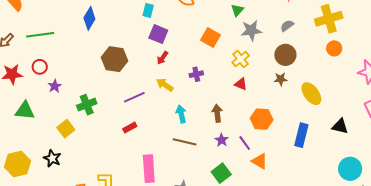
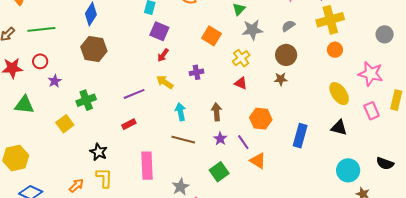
brown hexagon: (114, 59) -> (94, 49), moved
yellow ellipse: (311, 94) -> (339, 94), moved
black star: (52, 158) -> (99, 152), moved

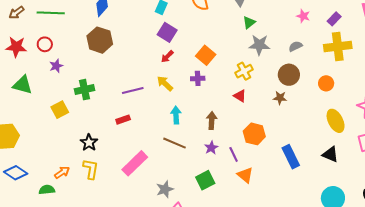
orange square: (212, 36) -> (206, 55), moved
orange circle: (335, 50) -> (326, 83), moved
blue rectangle: (300, 136) -> (291, 157), turned -50
pink rectangle: (147, 166) -> (135, 163), turned 40

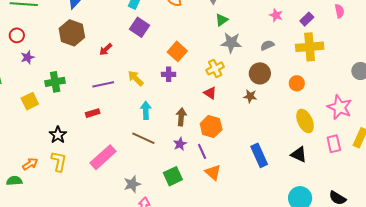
red arrow: (167, 57) -> (106, 49), moved
orange hexagon: (254, 134) -> (211, 127), moved

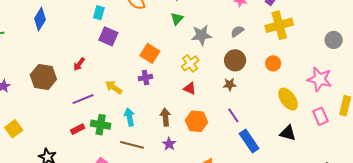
green triangle: (222, 20) -> (177, 19), moved
brown hexagon: (72, 33) -> (43, 77), moved
green cross: (55, 82) -> (101, 125), moved, turned 30
purple line: (202, 151) -> (233, 115), moved

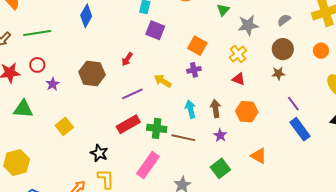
purple line: (233, 115) -> (293, 104), moved
cyan arrow: (129, 117) -> (190, 109), moved
green cross: (101, 125) -> (157, 128), moved
red rectangle: (78, 129) -> (128, 124), size x1.6

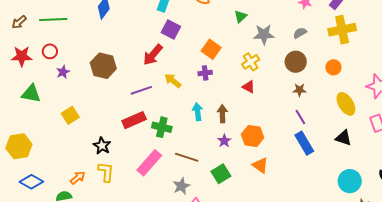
red arrow: (127, 59) -> (153, 55), moved, size x1.6
brown star: (278, 73) -> (299, 90), moved
orange hexagon: (247, 112) -> (253, 136), moved
brown line: (183, 138) -> (187, 157), moved

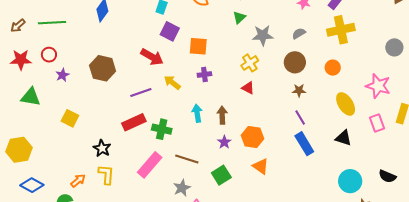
orange square: (211, 49) -> (198, 46), moved, turned -30
red arrow: (153, 55) -> (152, 57), turned -100
yellow square: (70, 115) -> (70, 118), turned -30

